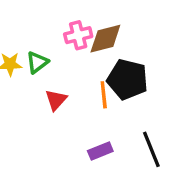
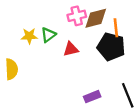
orange line: (104, 95) -> (116, 28), moved
red triangle: (56, 100) -> (71, 49), moved, turned 35

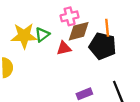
brown diamond: (96, 18) -> (79, 31), moved
yellow star: (29, 36) -> (24, 36), size x1.6

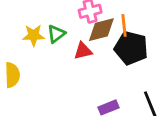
orange line: (107, 28) -> (124, 25), moved
yellow star: (24, 36) -> (33, 35), size x0.7

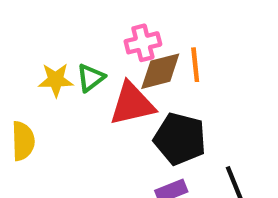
black pentagon: (131, 48) -> (180, 139), moved
red triangle: (83, 51) -> (132, 104), size x1.6

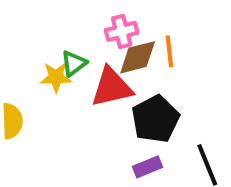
yellow star: (56, 80) -> (56, 77), moved
black pentagon: (180, 139) -> (155, 119), turned 30

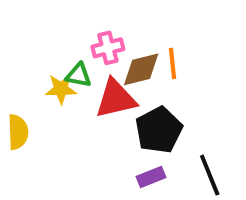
pink cross: (122, 31) -> (108, 48), moved
green triangle: (74, 63) -> (79, 75), turned 48

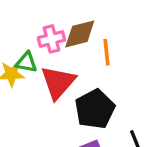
brown diamond: (141, 69) -> (80, 34), moved
red triangle: (116, 99) -> (58, 82), turned -36

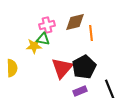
pink cross: (51, 39) -> (47, 25), moved
red triangle: (58, 82) -> (62, 68), moved

